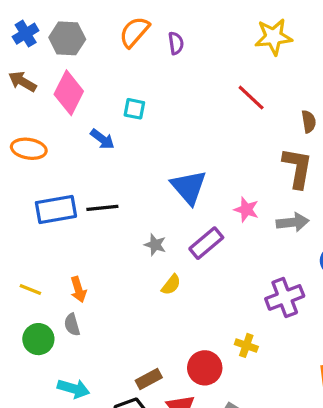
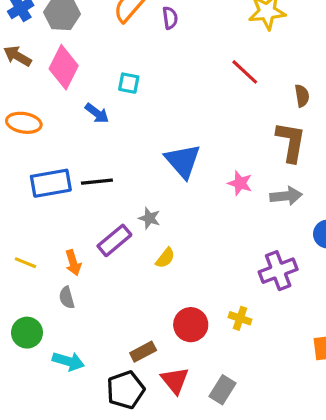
purple rectangle: (206, 243) -> (114, 240), moved
green circle: (38, 339) -> (27, 333), moved
red circle: (205, 368) -> (191, 325), moved

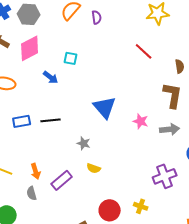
pink diamond: (64, 67) -> (30, 48), turned 36
blue rectangle: (51, 183) -> (22, 121), size x0.7
purple rectangle: (114, 240) -> (62, 180), moved
yellow semicircle: (165, 258) -> (94, 168), turned 72

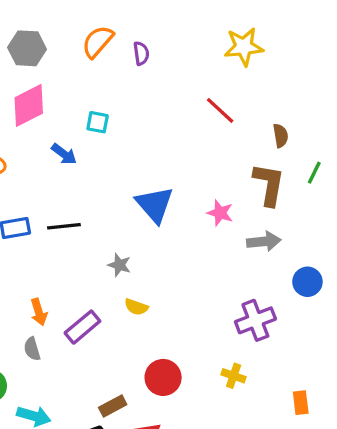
pink star: (141, 121) -> (220, 213), moved
yellow cross: (141, 206) -> (234, 376), moved

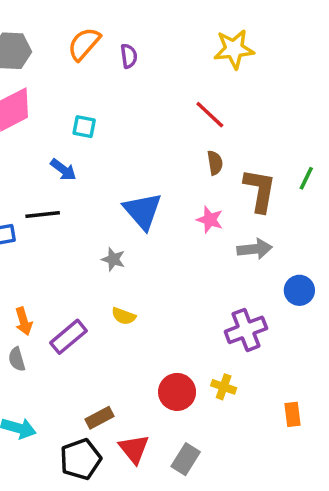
brown semicircle: (281, 136) -> (215, 163), moved
blue arrow: (64, 154) -> (63, 170), moved
black line: (64, 226) -> (43, 214), moved
gray star: (119, 265) -> (113, 259), moved
red circle: (163, 377) -> (177, 392), moved

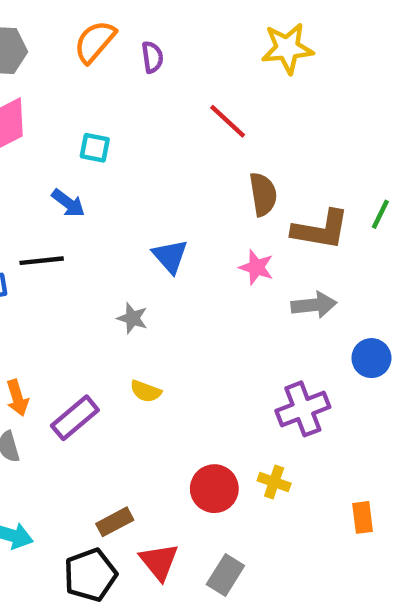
red line: (210, 115) -> (228, 121), moved
brown semicircle: (215, 163) -> (263, 194), size x1.4
brown L-shape: (260, 190) -> (321, 230), turned 90
blue triangle: (143, 211) -> (170, 256), size x0.7

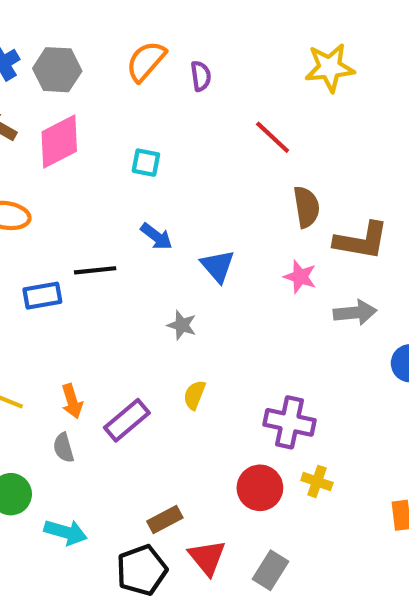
blue arrow: (68, 203) -> (156, 237), moved
yellow semicircle: (146, 391) -> (194, 395), turned 92
purple cross: (303, 409) -> (289, 422), moved, turned 33

